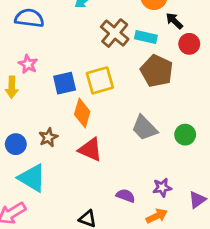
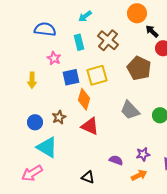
cyan rectangle: (146, 37) -> (79, 42), moved, turned 63
pink star: (28, 64) -> (54, 58), moved

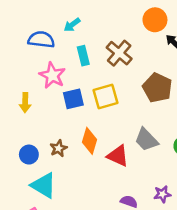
cyan arrow: (85, 16) -> (72, 25), moved
pink star: (54, 58) -> (52, 75), size x1.5
orange diamond: (84, 99) -> (89, 141), moved
red triangle: (90, 126) -> (118, 156), moved

